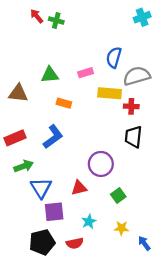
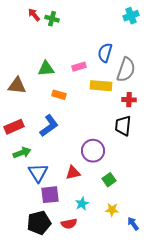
gray semicircle: (137, 76) -> (126, 70), turned 125
red cross: (131, 106) -> (129, 100), moved

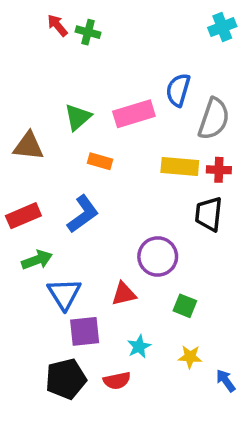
pink rectangle: (79, 67) -> (134, 114), size x1.6
green triangle: (46, 69) -> (78, 117), turned -36
yellow rectangle: (101, 86) -> (180, 166), moved
green square: (109, 180) -> (185, 306), turned -32

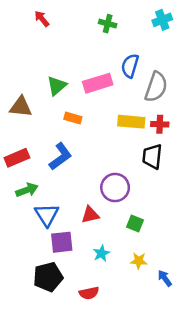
green cross: (88, 32) -> (108, 24), moved
red semicircle: (117, 381) -> (89, 293), moved

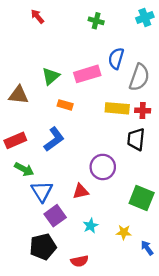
green arrow: (27, 190) -> (24, 169), turned 48
green square: (135, 224) -> (142, 198), moved, size x1.6
purple square: (62, 242) -> (55, 216), turned -30

